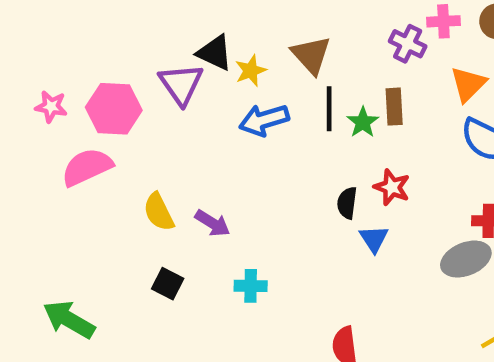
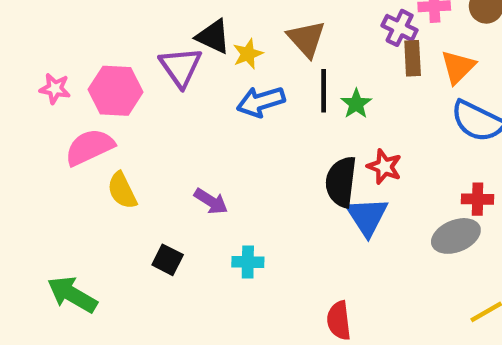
brown rectangle: (394, 107) -> (413, 58), moved
black semicircle: (347, 203) -> (341, 182), size x1.6
yellow semicircle: (159, 212) -> (122, 190), moved
blue triangle: (374, 239) -> (367, 216), size x1.5

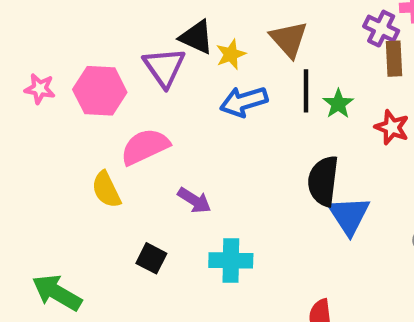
pink semicircle: (90, 147) -> (145, 147), moved
red star: (384, 167) -> (392, 127), moved
cyan cross: (248, 262) -> (231, 260), size x1.4

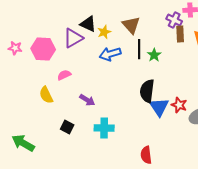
purple triangle: (164, 67) -> (73, 38), turned 35
red star: (392, 127) -> (179, 105), moved
pink semicircle: (145, 147) -> (64, 75), size x0.6

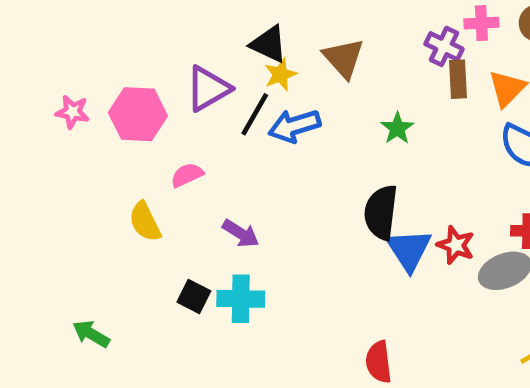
black triangle: (88, 24) -> (269, 44), moved
black line: (139, 49) -> (255, 114), moved, turned 30
cyan cross: (104, 128) -> (241, 299), moved
green arrow: (23, 143) -> (91, 334), size x0.7

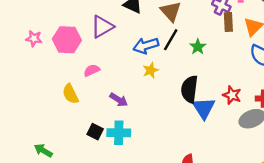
yellow star: (280, 74) -> (151, 70), moved
black line: (255, 114) -> (171, 40), moved
red star: (456, 245) -> (232, 95), moved

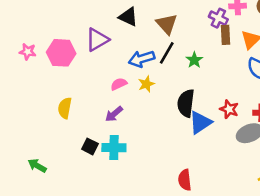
pink semicircle: (92, 70) -> (119, 84), moved
yellow semicircle: (70, 94) -> (65, 108), turned 36
purple arrow: (119, 100) -> (114, 114), turned 108
blue triangle: (204, 108) -> (200, 122), turned 30

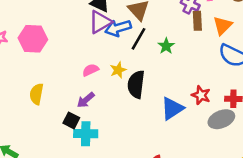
purple triangle: (97, 40) -> (100, 22), moved
blue arrow: (142, 59) -> (118, 28), moved
black semicircle: (186, 103) -> (136, 84), moved
black square: (90, 146) -> (71, 120), moved

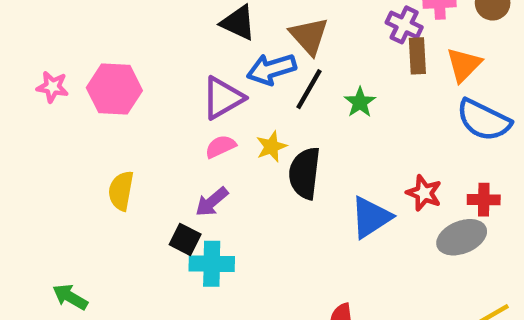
purple triangle: (100, 22) -> (223, 98), moved

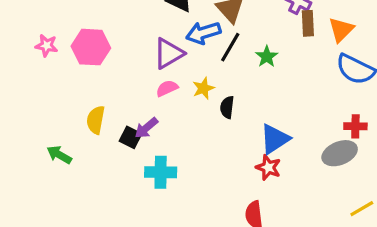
black semicircle: (305, 173) -> (227, 107), size x0.6
red star: (424, 193) -> (268, 167), moved
purple arrow: (212, 202) -> (146, 128), moved
black square: (185, 239) -> (130, 137), moved
green arrow: (70, 297) -> (59, 155), moved

